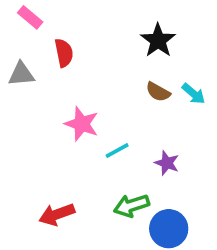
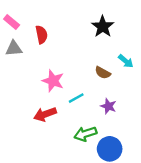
pink rectangle: (30, 17) -> (12, 22), moved
brown semicircle: (158, 92) -> (103, 73), moved
red arrow: (57, 214) -> (45, 114), moved

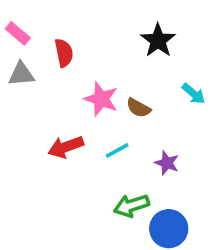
brown semicircle: (103, 73) -> (138, 108), moved
pink star: (53, 81) -> (101, 99), moved
red arrow: (45, 114) -> (66, 147), moved

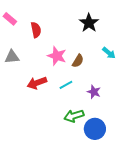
gray triangle: (21, 74) -> (12, 57), moved
brown semicircle: (138, 108) -> (78, 61), turned -88

